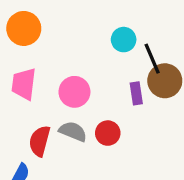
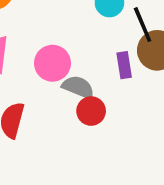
gray semicircle: (73, 131) -> (78, 87), moved

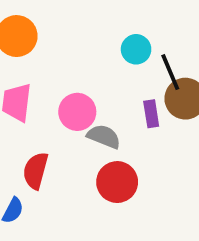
red circle: (91, 111) -> (117, 182), moved, size x1.4

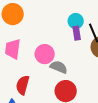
purple rectangle: (151, 114) -> (77, 33), moved

